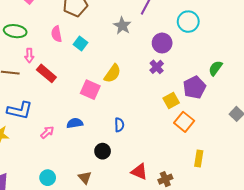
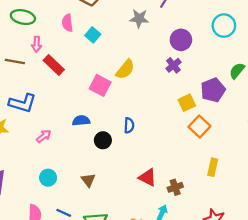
cyan circle: (188, 22) -> (224, 26), moved
gray star: (122, 26) -> (139, 18), turned -30
pink arrow: (47, 132) -> (44, 136), moved
black circle: (103, 151) -> (103, 140), moved

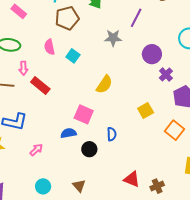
purple cross: (173, 65) -> (166, 75), moved
pink square: (100, 85) -> (84, 114), moved
yellow square: (187, 103) -> (146, 110), moved

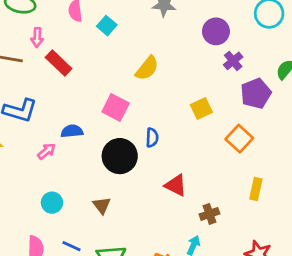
blue semicircle: (69, 133) -> (72, 131), moved
black circle: (89, 149) -> (120, 156), size x1.6
red triangle: (132, 179) -> (176, 185), moved

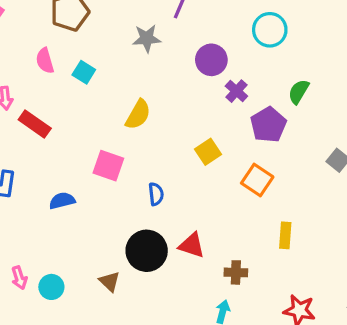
pink arrow: (46, 151) -> (19, 278), moved, turned 120
black circle: (120, 156) -> (147, 251), moved
brown cross: (209, 214) -> (236, 272), turned 30

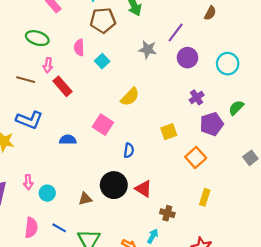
purple circle: (211, 60) -> (188, 58), moved
brown triangle: (110, 281) -> (85, 199), turned 48

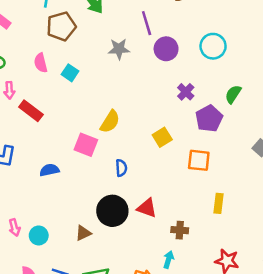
purple line: (176, 33) -> (147, 23), turned -42
yellow semicircle: (130, 97) -> (110, 122), moved
orange square: (196, 158) -> (199, 160), turned -30

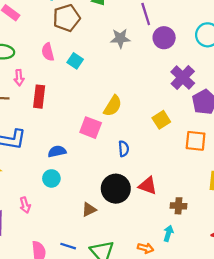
purple cross: (186, 92) -> (183, 77), size x1.5
red rectangle: (31, 111) -> (39, 97), turned 60
cyan circle: (39, 235) -> (51, 178), moved

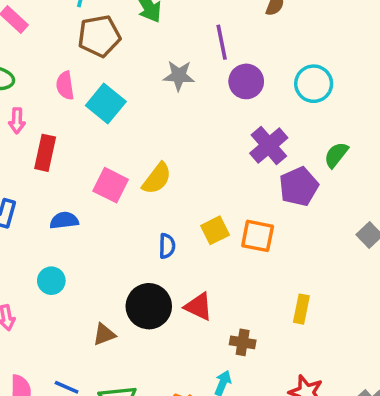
cyan square: (75, 61) -> (106, 104), size x1.5
yellow square: (161, 120) -> (215, 230), moved
pink square: (91, 128) -> (111, 185), moved
orange square: (196, 141) -> (258, 236), moved
blue semicircle: (57, 151) -> (64, 220), moved

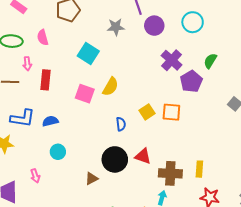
pink semicircle: (65, 86) -> (43, 37), moved
cyan square: (106, 104) -> (88, 54), moved
blue semicircle: (64, 220) -> (50, 121), moved
yellow rectangle: (301, 309) -> (199, 169), moved
brown cross: (243, 342) -> (170, 173), size x1.6

